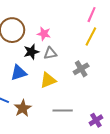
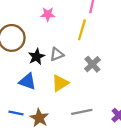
pink star: (44, 34) -> (48, 14), moved
yellow line: (91, 37) -> (82, 30), moved
blue triangle: (19, 73) -> (27, 81), turned 48

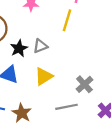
gray cross: (92, 64) -> (84, 84), moved

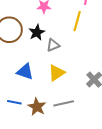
black star: (19, 48) -> (37, 32), moved
gray line: (66, 107) -> (64, 103), moved

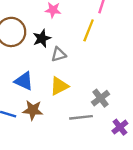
gray line: (64, 103) -> (81, 117), moved
brown star: (37, 107) -> (33, 110), moved, turned -30

